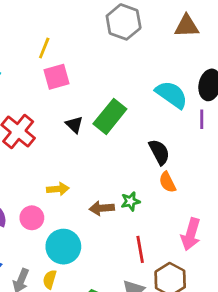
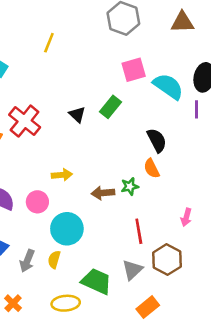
pink square: (56, 77) -> (134, 70), moved
green rectangle: (110, 116) -> (111, 107), size x0.7
orange semicircle: (167, 182) -> (152, 168), moved
pink arrow: (191, 234) -> (186, 217), size x0.6

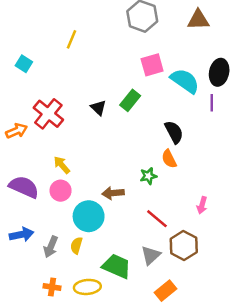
yellow arrow: (62, 175) -> (62, 165), moved, turned -126
brown arrow: (103, 193) -> (113, 193), moved
red line: (139, 231) -> (157, 219), turned -40
orange cross: (13, 303) -> (52, 287), moved, turned -35

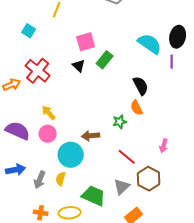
cyan square: (24, 64) -> (29, 31), moved
pink square: (152, 65) -> (86, 42), moved

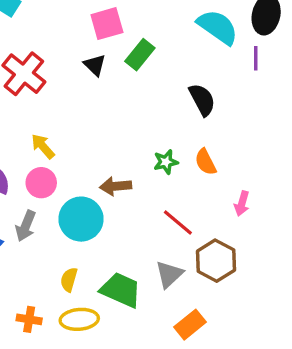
orange semicircle: (137, 108) -> (206, 162), moved
yellow semicircle: (61, 179) -> (69, 280), moved
gray arrow: (40, 180) -> (26, 226), moved

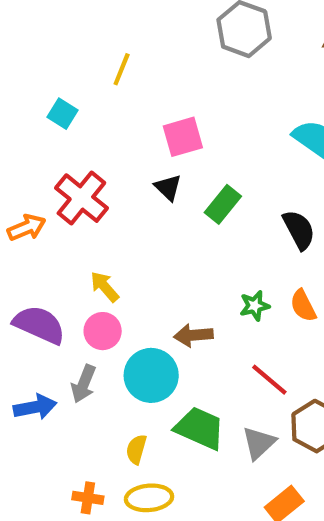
green rectangle: (140, 55) -> (223, 204), moved
green trapezoid: (121, 290) -> (200, 428), moved

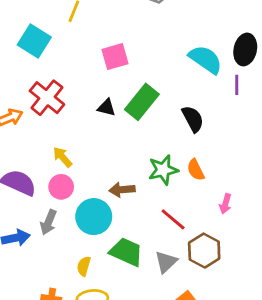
cyan square: (62, 114) -> (34, 41), size x1.6
black triangle: (168, 187) -> (106, 108), moved, turned -30
green rectangle: (223, 204) -> (142, 102), size x1.4
green star: (255, 306) -> (163, 170), size x1.5

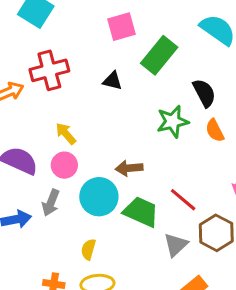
red cross: (47, 98) -> (49, 70), turned 36
green rectangle: (142, 102) -> (159, 55), moved
green star: (163, 170) -> (173, 121), moved
orange semicircle: (196, 170) -> (215, 131), moved
green trapezoid: (126, 252) -> (141, 212), moved

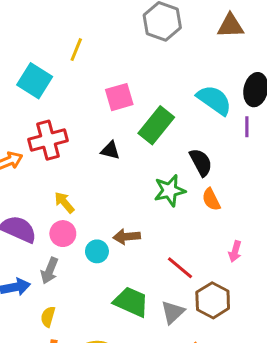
cyan circle: (99, 197) -> (97, 251), moved, size x0.6
green trapezoid: (141, 212) -> (131, 302), moved
yellow semicircle: (88, 249) -> (48, 317), moved

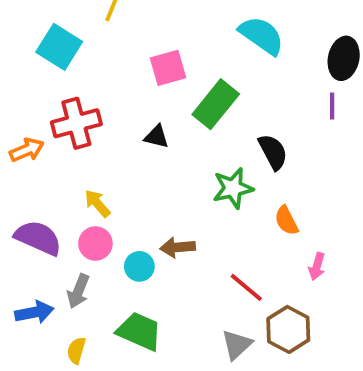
cyan semicircle: (214, 100) -> (262, 35), moved
orange semicircle: (211, 199) -> (286, 221), moved
green trapezoid: (131, 302) -> (139, 331), moved

